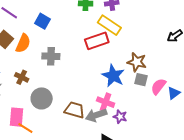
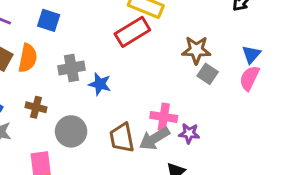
blue star: (113, 76) -> (100, 84), moved, size x0.7
gray square: (141, 80) -> (208, 74), turned 32
pink semicircle: (158, 86) -> (249, 78), moved
blue triangle: (174, 93) -> (251, 54), moved
brown trapezoid: (75, 110) -> (122, 138), turned -105

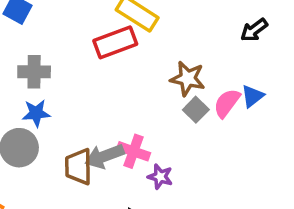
pink semicircle: (249, 78) -> (227, 103), moved
blue star: (100, 84) -> (36, 113), moved, turned -30
gray arrow: (154, 139) -> (104, 156), moved

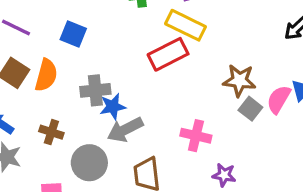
blue star: (36, 113) -> (113, 107), moved
pink cross: (133, 151) -> (196, 136), moved
gray arrow: (104, 156) -> (125, 130), moved

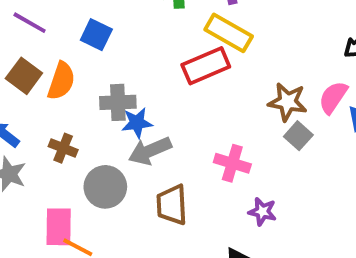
pink semicircle: (279, 99) -> (333, 97), moved

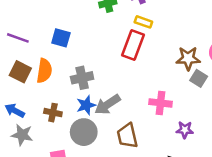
yellow rectangle: (229, 33) -> (143, 22), size x0.6
red rectangle: (206, 66) -> (133, 45), turned -36
blue star: (137, 123) -> (86, 105), moved

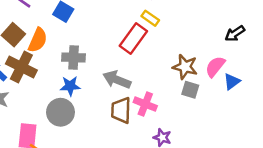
gray square: (199, 78) -> (190, 90), turned -30
gray arrow: (108, 104) -> (117, 80), moved, turned 40
brown cross: (53, 113) -> (21, 67), moved, size x1.6
brown trapezoid: (127, 136) -> (121, 110), moved

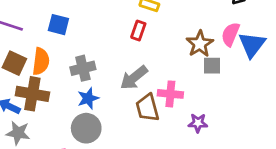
red rectangle: (133, 38) -> (138, 30), size x0.6
brown star: (185, 67) -> (200, 44), turned -30
gray arrow: (117, 80) -> (134, 78), turned -44
blue triangle: (232, 82) -> (252, 45), size x1.5

